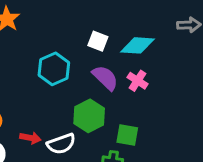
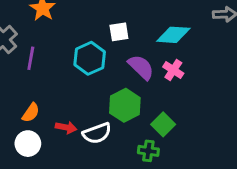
white square: (98, 41) -> (119, 32), moved, turned -30
green square: (127, 135) -> (163, 124), turned 35

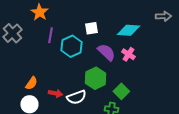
purple line: (31, 58) -> (50, 35), moved

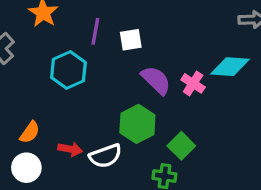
cyan diamond: (128, 30) -> (230, 67), moved
purple line: (50, 35) -> (95, 31), moved
cyan hexagon: (71, 46) -> (68, 70), moved

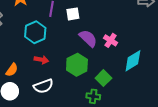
cyan diamond: (230, 67) -> (133, 61), moved, turned -35
red arrow: (70, 149) -> (41, 60), moved
white semicircle: (106, 156) -> (43, 86), moved

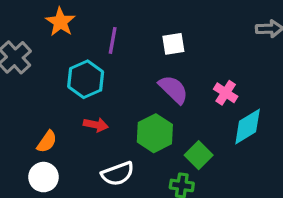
white square: (73, 14) -> (173, 44), moved
pink cross: (111, 40) -> (226, 93), moved
white semicircle: (43, 86) -> (118, 174), moved

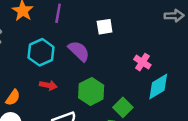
purple line: (113, 40) -> (58, 13), moved
purple semicircle: (173, 89) -> (79, 51), moved

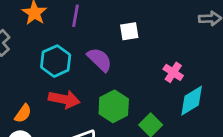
red arrow: (48, 85) -> (64, 99), size x1.5

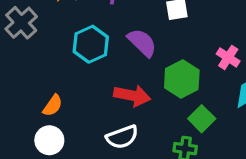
red arrow: (64, 99) -> (132, 96), moved
green hexagon: (114, 106) -> (182, 79), moved

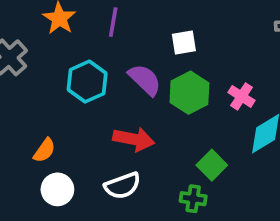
green hexagon: (182, 79) -> (189, 93), moved
white circle: (49, 140) -> (57, 189), moved

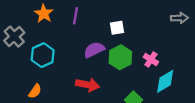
purple semicircle: (145, 80) -> (94, 50), turned -70
cyan hexagon: (87, 82) -> (43, 55), moved

